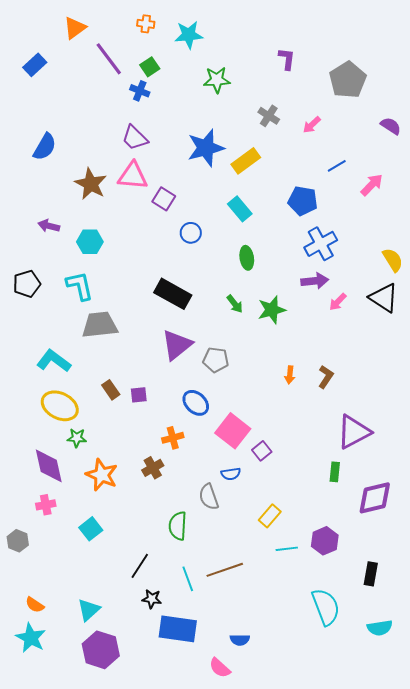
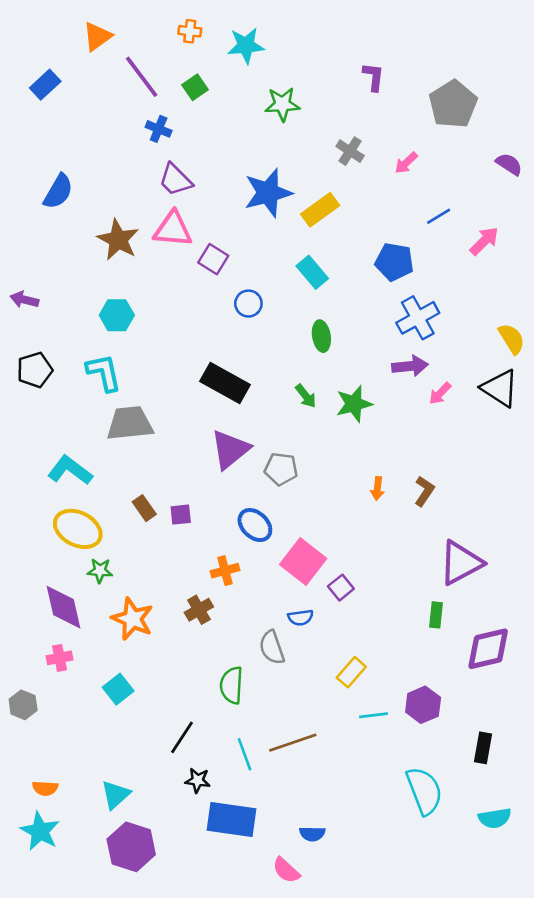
blue cross: (140, 91) -> (159, 129), moved
purple arrow: (49, 226) -> (24, 300), moved
orange semicircle: (35, 605) -> (45, 788), turned -30

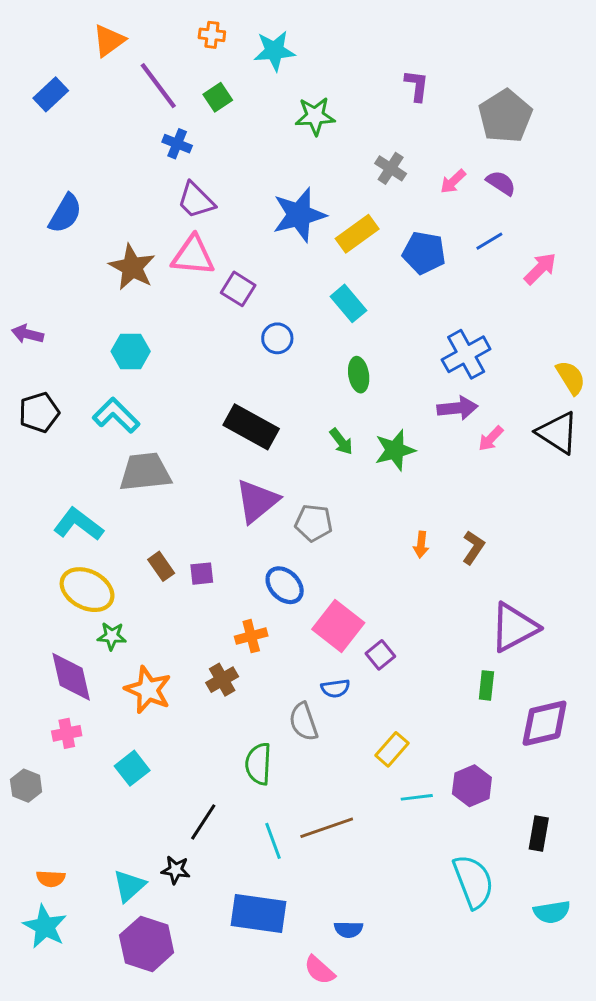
purple semicircle: (509, 164) -> (501, 183), moved
blue pentagon: (394, 262) -> (424, 253), moved
cyan L-shape: (104, 373) -> (116, 415), turned -33
black star: (198, 780) -> (176, 870), moved

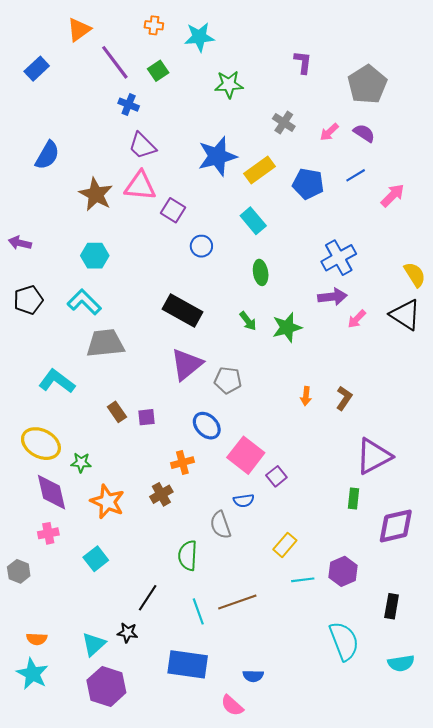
yellow ellipse: (87, 590) -> (41, 444), moved

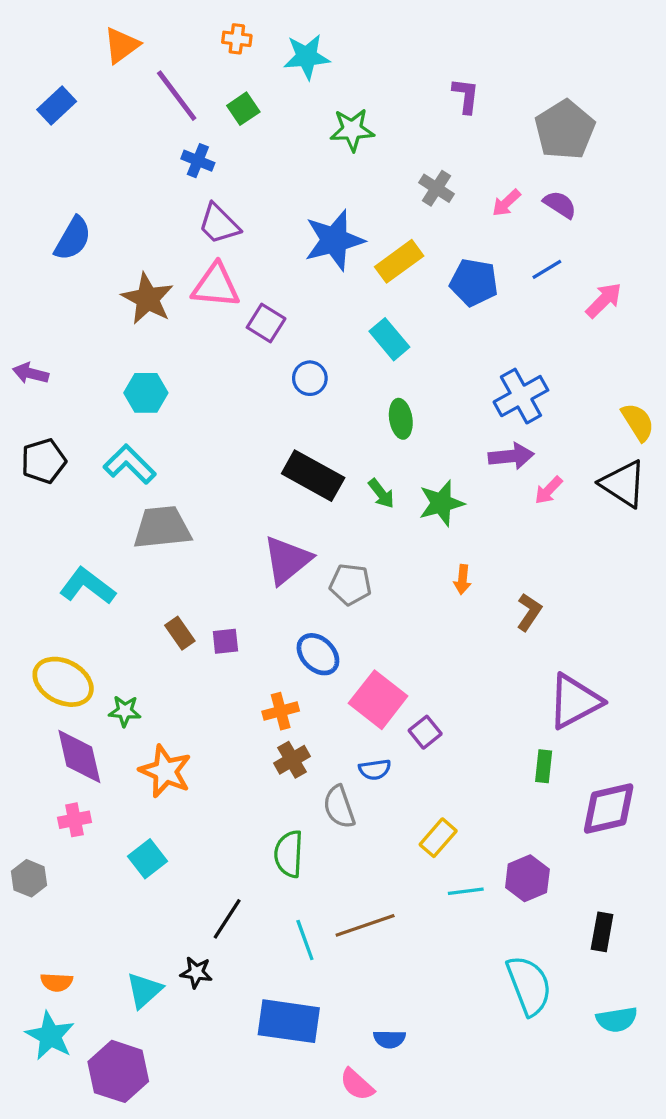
black rectangle: (182, 310) -> (313, 476), moved
orange arrow: (306, 396) -> (462, 580), moved
brown cross: (161, 494) -> (292, 760), moved
purple hexagon: (106, 686) -> (118, 1071), moved

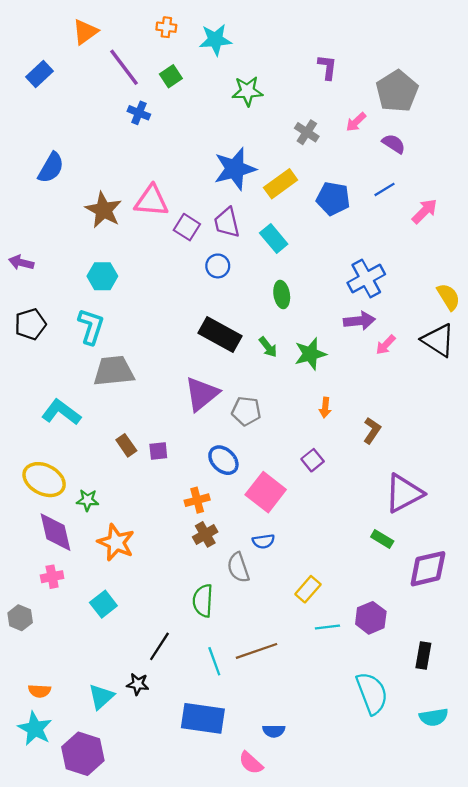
pink arrow: (506, 203) -> (356, 122), moved
purple trapezoid: (219, 224) -> (227, 223), moved, turned 32
cyan L-shape: (130, 464) -> (91, 326), turned 63
purple square: (425, 732) -> (313, 460), moved
green rectangle: (544, 766) -> (382, 539), turned -65

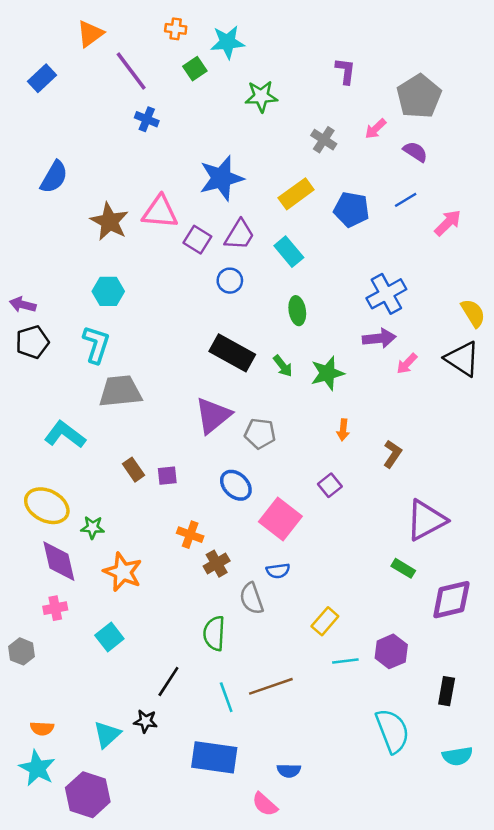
green square: (171, 76) -> (195, 69), moved
blue star: (235, 169) -> (221, 178), moved
purple trapezoid: (227, 223) -> (239, 235), turned -136
purple arrow: (21, 263) -> (23, 305), moved
orange cross: (197, 500) -> (190, 535), moved, turned 35

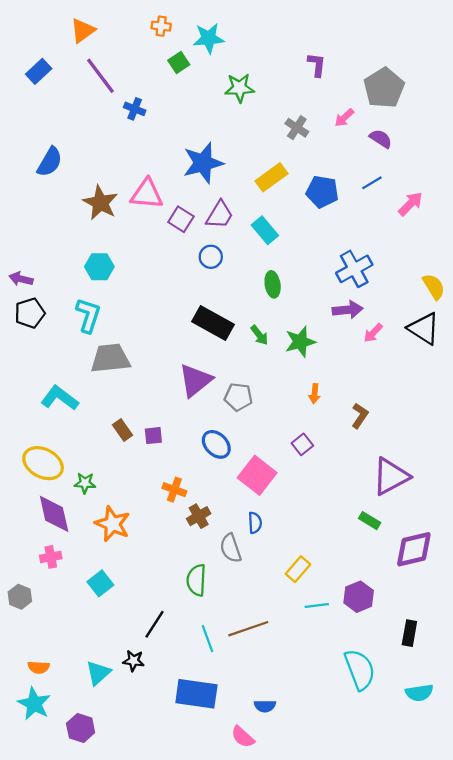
purple line: (131, 71) -> (100, 76), moved
blue semicircle: (278, 571) -> (255, 523), turned -85
purple hexagon: (88, 795) -> (81, 728), size x0.7

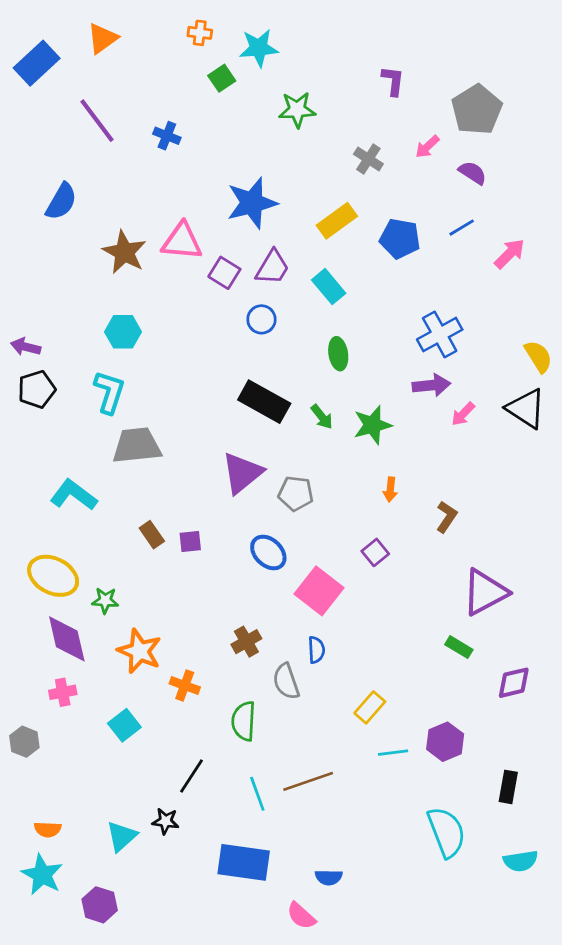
blue rectangle: (39, 71) -> (37, 63), moved, size x1.4
purple line: (100, 76) -> (97, 121), moved
orange cross: (174, 490) -> (185, 685), moved
purple diamond: (414, 549) -> (514, 683), size x0.7

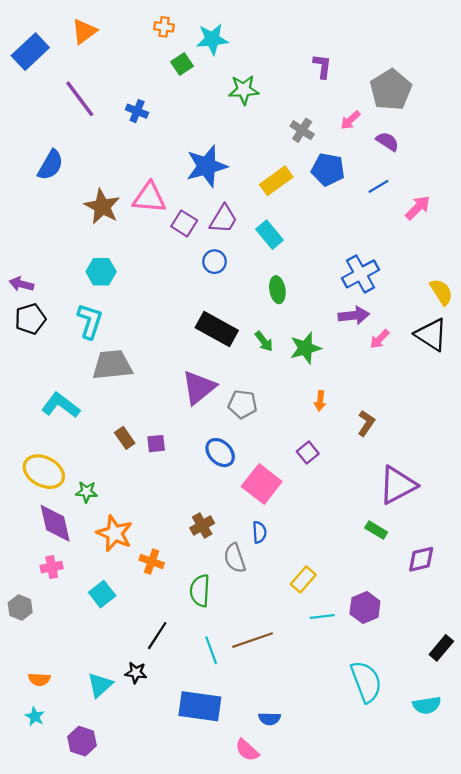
blue pentagon: (400, 239) -> (328, 170), moved
black rectangle: (508, 787) -> (441, 648), moved, turned 30
cyan star: (42, 875) -> (35, 716), size x0.6

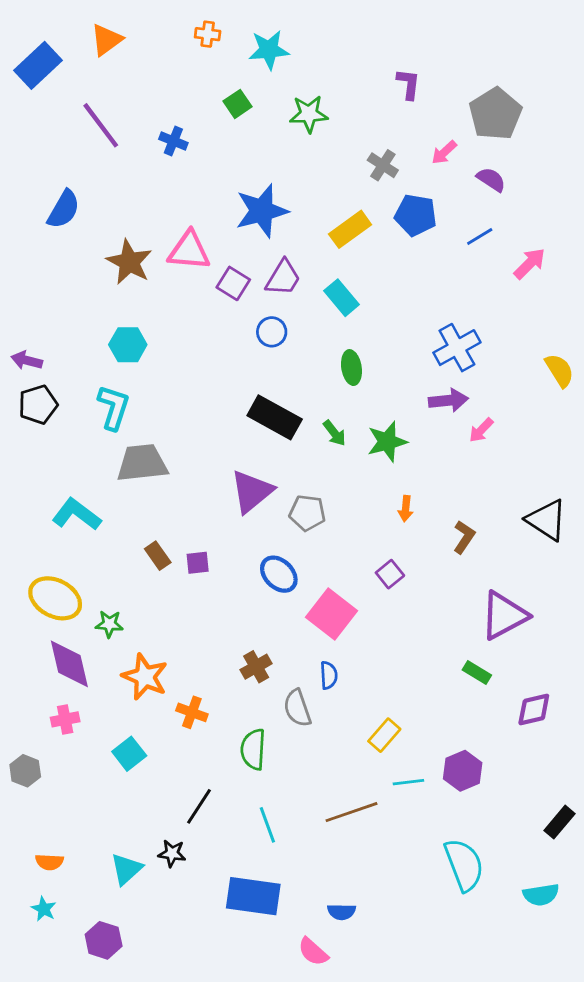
green square: (182, 64) -> (238, 104), moved
black triangle: (431, 335) -> (547, 520), moved
brown line: (253, 640) -> (351, 812), moved

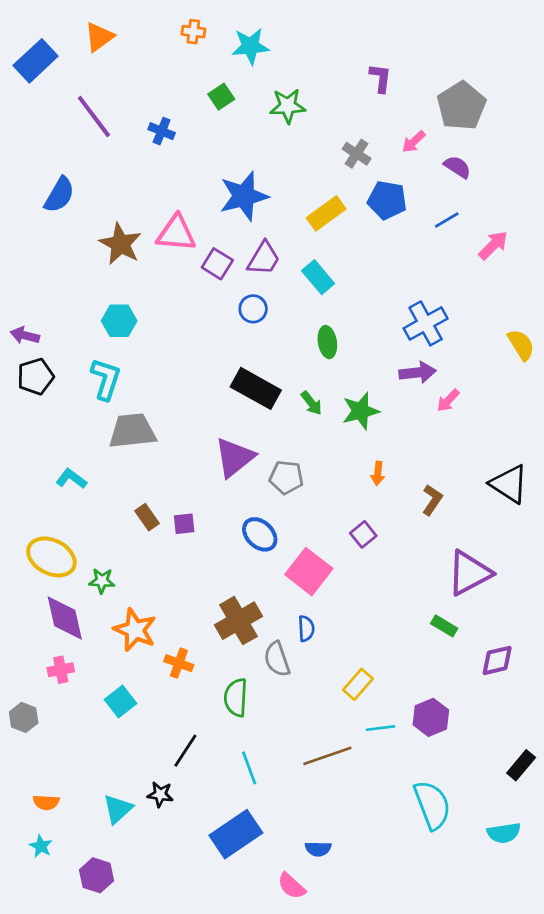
cyan L-shape: (76, 514) -> (71, 479), size x0.7
brown cross: (256, 667) -> (239, 621), size x1.6
blue rectangle: (253, 896) -> (236, 834), turned -42

